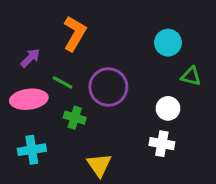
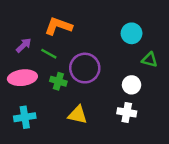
orange L-shape: (75, 33) -> (58, 26), turned -100
green line: (62, 82) -> (49, 54), moved
green cross: (75, 118) -> (58, 81), moved
yellow triangle: (99, 165) -> (78, 115), moved, turned -42

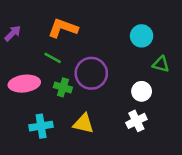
purple arrow: (24, 45) -> (13, 33), moved
white cross: (127, 112) -> (136, 121), turned -36
cyan cross: (25, 117) -> (41, 126), moved

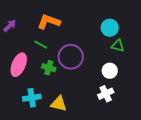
green triangle: (161, 64) -> (118, 46), moved
pink ellipse: (24, 84) -> (19, 65), turned -60
yellow triangle: (84, 124) -> (59, 104), moved

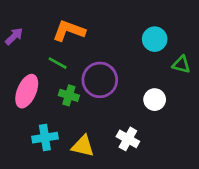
green triangle: (118, 46) -> (181, 64), moved
white cross: (106, 94) -> (128, 139), moved, turned -35

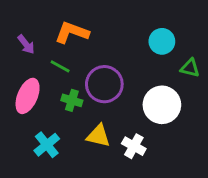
purple arrow: (14, 36) -> (26, 44), moved, turned 96
white circle: (155, 100) -> (162, 105), size x1.6
cyan cross: (45, 138) -> (47, 145), turned -30
yellow triangle: (83, 146) -> (98, 136), moved

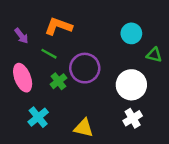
pink ellipse: (28, 96) -> (23, 78), turned -44
green cross: (72, 100) -> (58, 81), turned 35
yellow triangle: (98, 136) -> (84, 128), moved
white cross: (134, 146) -> (133, 118), moved, turned 30

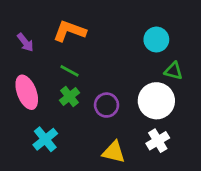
green line: (49, 54) -> (69, 71), moved
green triangle: (154, 55) -> (173, 71), moved
purple circle: (85, 68) -> (107, 105), moved, size x0.7
yellow triangle: (84, 128) -> (114, 152), moved

